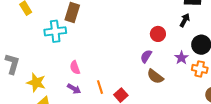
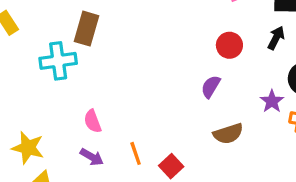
red circle: (158, 34) -> (229, 45), moved
purple semicircle: (146, 56) -> (211, 87), moved
brown semicircle: (155, 76) -> (228, 134), turned -54

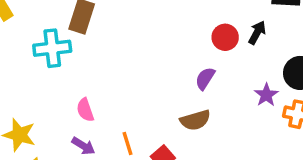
black arrow: (276, 38) -> (257, 33), moved
brown semicircle: (228, 134) -> (195, 120), moved

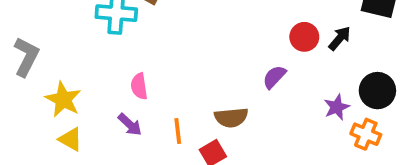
brown semicircle: (195, 120) -> (231, 118), moved

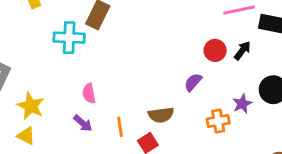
orange cross: (366, 134) -> (218, 121), moved, turned -30
yellow triangle: (71, 139) -> (26, 136), moved

